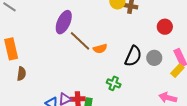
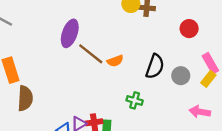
gray circle: (154, 58) -> (181, 76), moved
brown semicircle: (21, 74) -> (25, 98), size x1.5

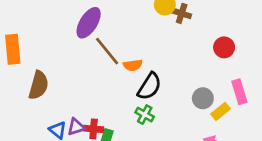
black semicircle: (155, 66) -> (149, 86), moved
yellow rectangle: (208, 79) -> (220, 111), moved
brown semicircle: (25, 98) -> (39, 85), moved

